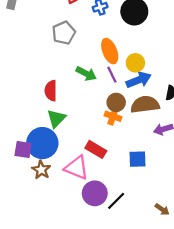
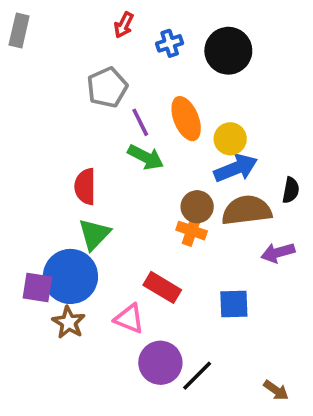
purple line: (112, 75) -> (140, 122), moved
pink triangle: (77, 168) -> (129, 319), size x0.7

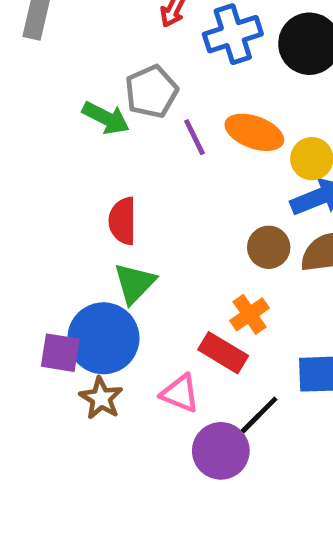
blue cross: (170, 43) -> (233, 34), size x1.6
orange ellipse: (186, 119) -> (254, 132), turned -48
green arrow: (146, 157) -> (106, 118), moved
orange cross: (192, 231) -> (250, 314), moved, turned 36
black line: (197, 376) -> (259, 415), moved

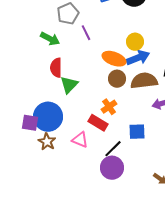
green arrow: (106, 118) -> (50, 39), moved
orange ellipse: (254, 132) -> (114, 59), moved
green triangle: (135, 283) -> (69, 85), moved
purple circle: (221, 451) -> (112, 168), moved

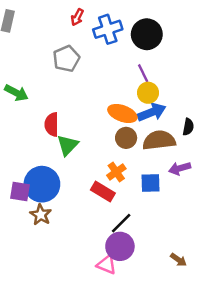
purple line: (86, 33) -> (143, 73), moved
green arrow: (50, 39) -> (16, 93), moved
blue square: (137, 132) -> (150, 183), moved
pink triangle: (80, 140) -> (107, 265), moved

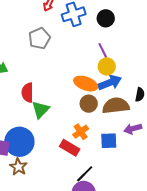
black circle: (147, 34) -> (106, 18), size x0.7

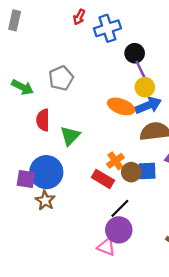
black circle: (106, 18) -> (135, 53), moved
gray pentagon: (40, 38) -> (61, 78), moved
red semicircle: (27, 93) -> (43, 120), moved
brown circle: (89, 104) -> (131, 172), moved

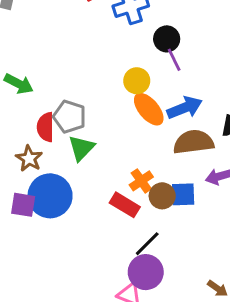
gray pentagon: (61, 78) -> (69, 117), moved, turned -30
yellow circle: (145, 87) -> (137, 81), moved
orange ellipse: (121, 106) -> (149, 109), turned 30
brown star: (45, 200) -> (29, 158), moved

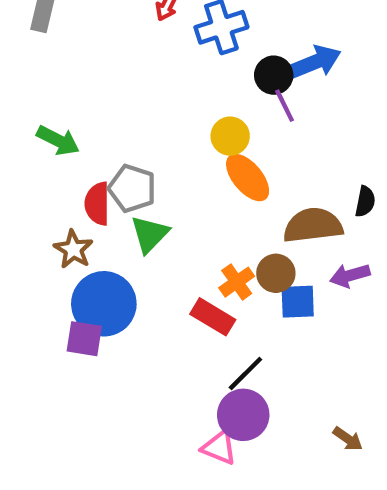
blue arrow: (185, 108) -> (315, 62), moved
brown circle: (162, 196) -> (276, 273), moved
purple square: (23, 205) -> (84, 339), moved

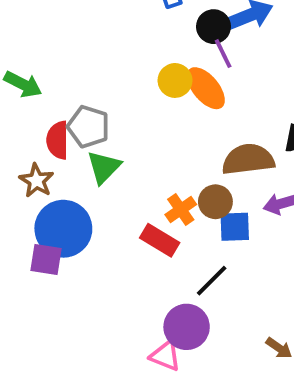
orange ellipse: (248, 177) -> (206, 88), moved
black line: (245, 373) -> (212, 281), moved

